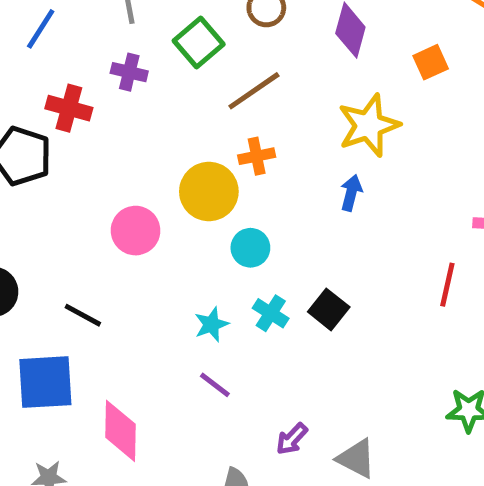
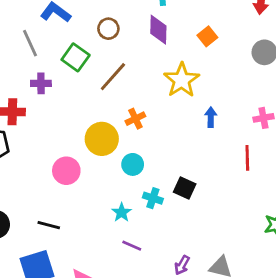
orange cross: (257, 156) -> (135, 119), moved
blue arrow: (351, 193) -> (211, 117), moved

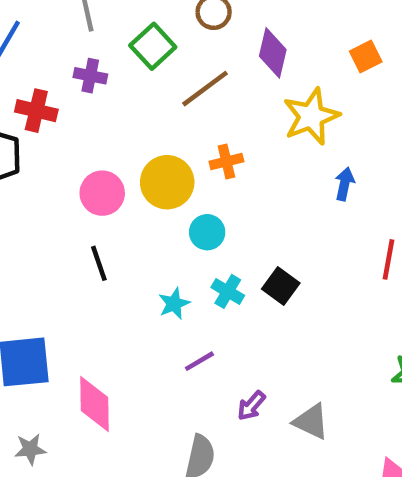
purple diamond: (158, 30) -> (273, 53), moved
pink circle: (66, 171) -> (102, 193), moved
black line: (49, 225) -> (99, 263), moved, turned 45
purple line: (132, 246) -> (199, 361), moved, turned -66

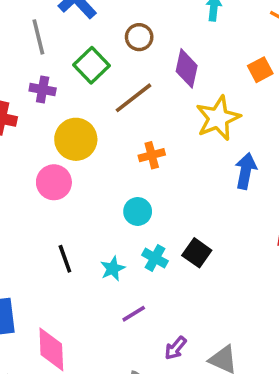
yellow circle: (167, 182) -> (76, 139), moved
blue arrow: (345, 184) -> (246, 171), size x1.4
black line: (99, 263) -> (65, 259), moved

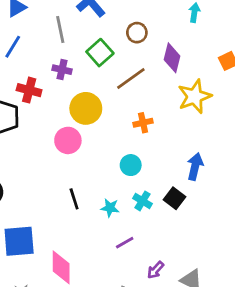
blue arrow: (246, 171) -> (195, 167), moved
cyan star: (113, 269) -> (110, 208), turned 30

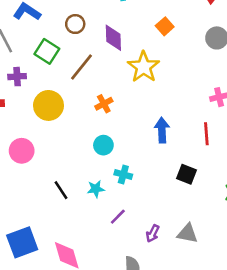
pink circle: (68, 140) -> (22, 151), moved
black square: (174, 198) -> (187, 174), moved

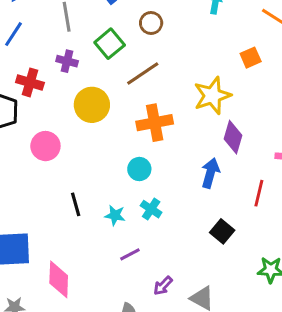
purple diamond: (113, 38) -> (233, 137), moved
orange cross: (104, 104) -> (155, 123), size x1.6

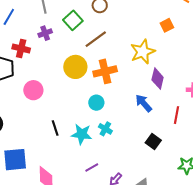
purple cross: (67, 61) -> (45, 33), turned -32
yellow circle: (92, 105) -> (75, 67), moved
blue arrow: (210, 173) -> (144, 103), turned -54
cyan star: (115, 215) -> (82, 134), size x1.5
purple line: (130, 254) -> (92, 168), moved

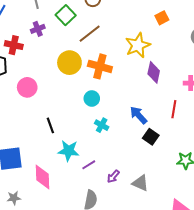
orange cross: (105, 71) -> (100, 66), turned 30
blue arrow: (144, 103) -> (138, 115), moved
cyan star: (82, 134) -> (68, 151), moved

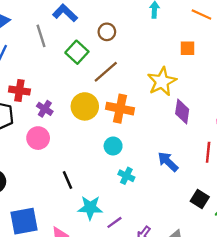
orange square: (162, 18) -> (188, 48), turned 32
purple cross: (38, 29) -> (45, 109), moved, turned -32
black square: (151, 137) -> (200, 199), moved

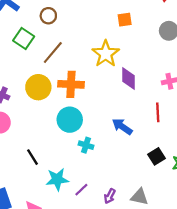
cyan circle: (113, 146) -> (70, 120), size x1.5
black square: (200, 199) -> (157, 156), turned 35

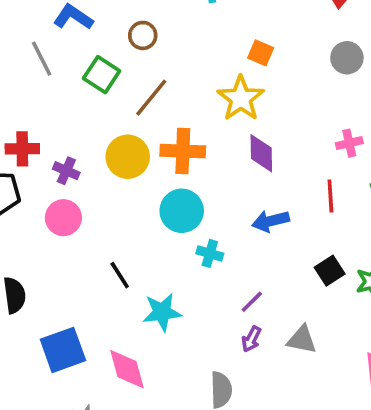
orange square: (125, 20) -> (261, 53), moved, turned 32
purple diamond: (128, 78) -> (261, 153), moved
blue arrow: (122, 126) -> (271, 221), turned -48
purple line: (81, 190) -> (252, 302), moved

